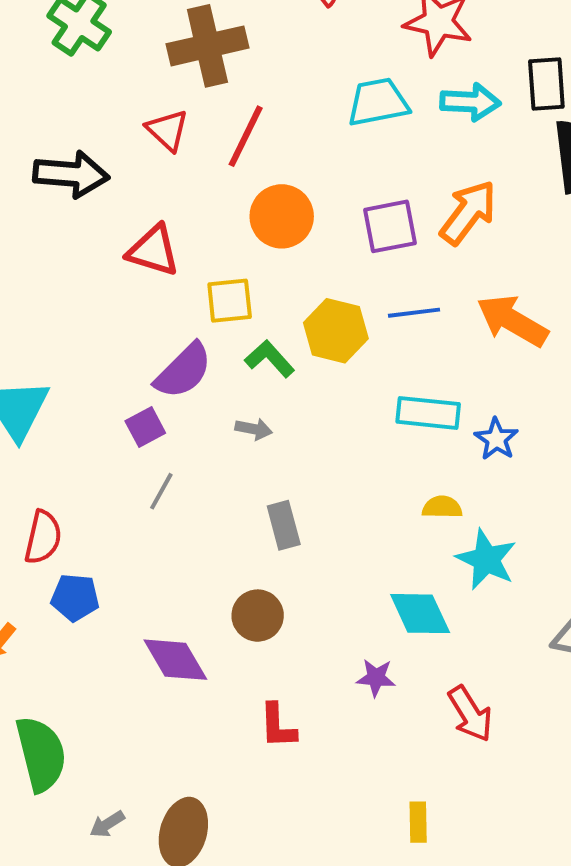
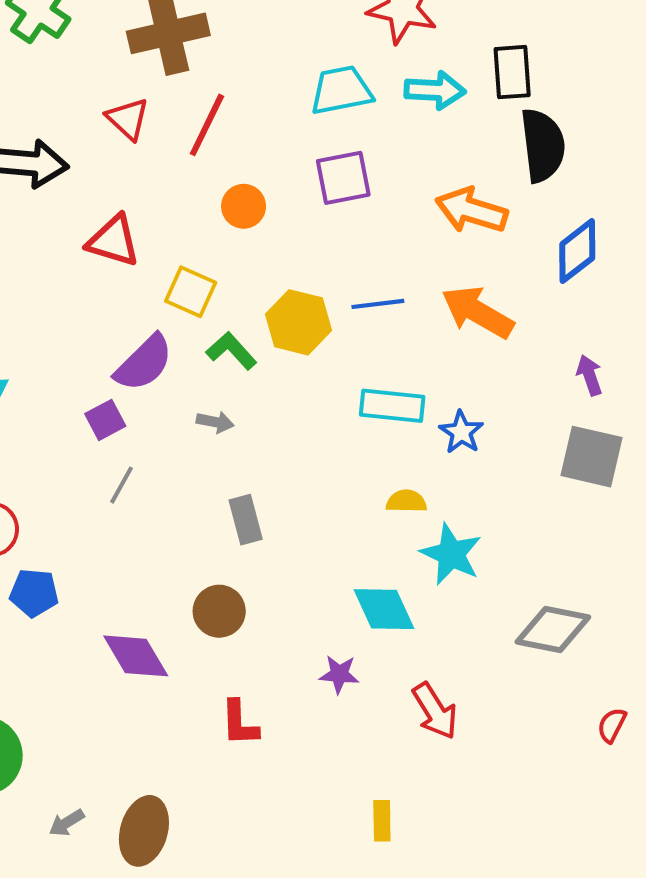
orange arrow: (468, 212) -> (471, 210), moved, turned -110
orange circle: (282, 216) -> (244, 206), size x0.7
purple square: (390, 226) -> (343, 178), moved
yellow square: (230, 301) -> (191, 292), turned 30

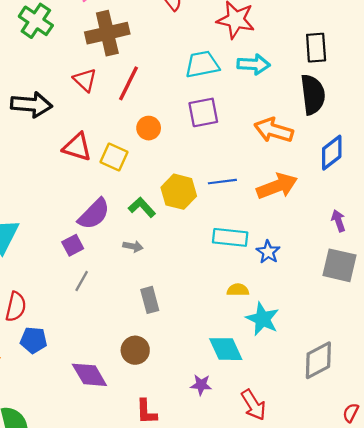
black rectangle: (512, 72) -> (316, 48), moved
yellow square: (191, 292) -> (114, 157), moved
orange arrow: (478, 312) -> (277, 186), turned 129
gray diamond: (553, 629) -> (318, 360), turned -39

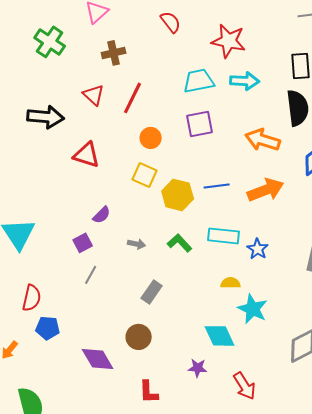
brown cross: (107, 33) -> (114, 53), size x0.6
yellow square: (114, 157) -> (145, 175), moved
green L-shape: (142, 207) -> (180, 243), moved
purple semicircle: (94, 214) -> (102, 215), size x0.6
gray rectangle: (150, 300) -> (152, 292), turned 50

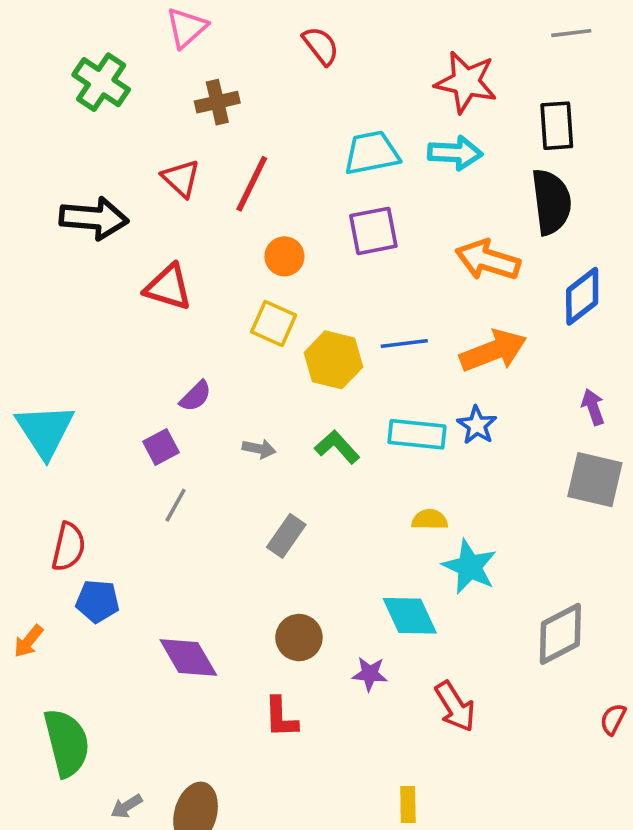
red star: (229, 41) -> (466, 82), moved
blue star: (258, 249) -> (477, 425), moved
brown circle: (139, 337) -> (299, 638), moved

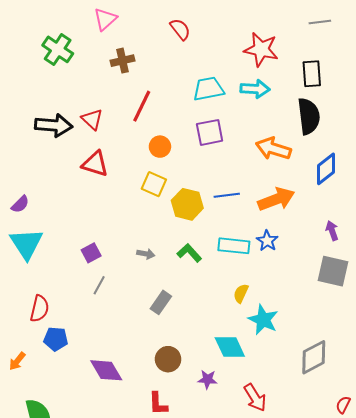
red triangle: (181, 178) -> (92, 119), moved
purple semicircle: (196, 396) -> (20, 204), moved
yellow semicircle: (430, 520) -> (241, 293), turned -66

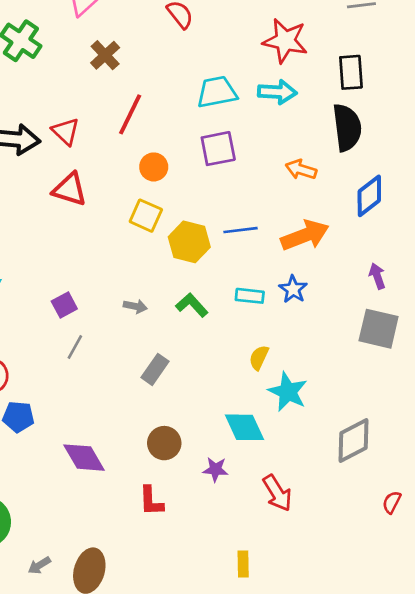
brown cross: (122, 61) -> (105, 55), turned -30
orange arrow: (273, 149) -> (301, 170), size x0.7
cyan rectangle: (234, 246) -> (250, 296), size x0.7

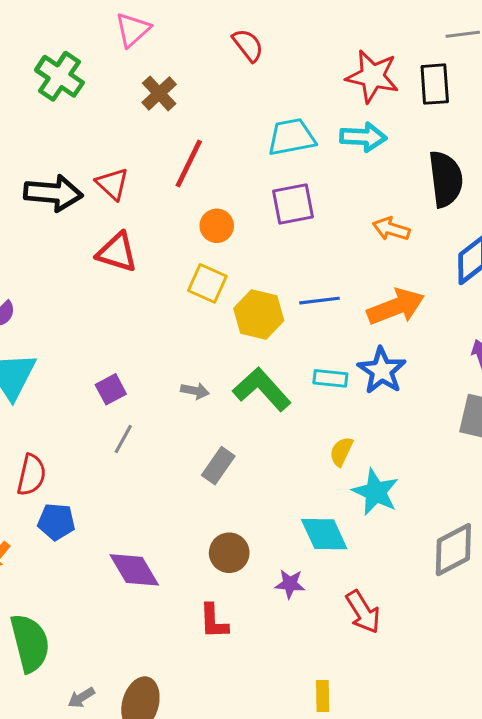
black rectangle: (351, 72) -> (435, 84), moved
blue star: (293, 289) -> (382, 371), size x1.4
green L-shape: (192, 305) -> (262, 389), size x1.5

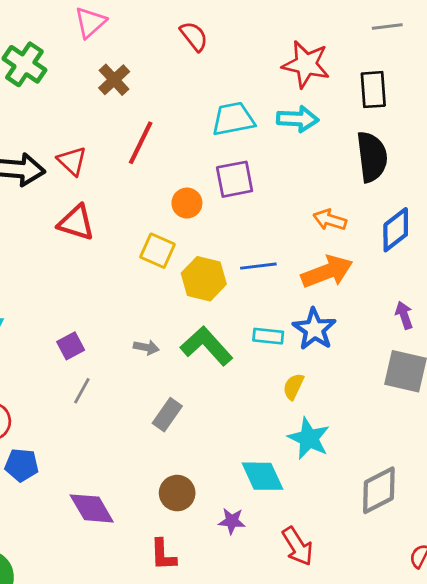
black rectangle: (435, 84) -> (373, 90), moved
orange circle: (217, 226) -> (187, 203), moved
orange arrow: (391, 229) -> (330, 220), moved
yellow semicircle: (341, 452) -> (293, 387), moved

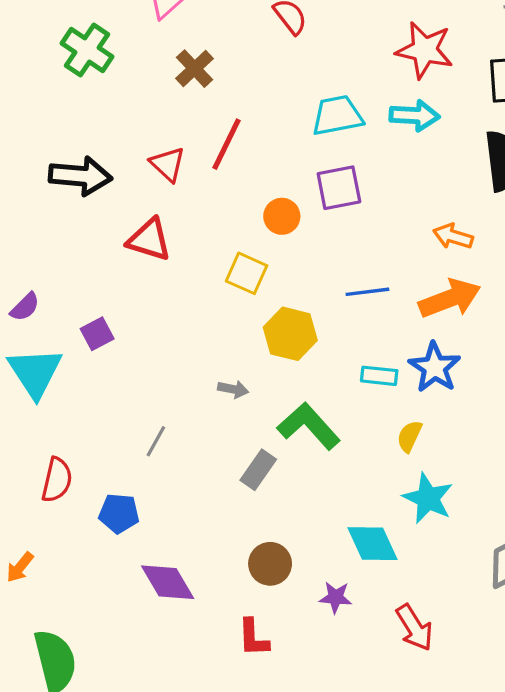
red triangle: (72, 161) -> (168, 164), moved
yellow hexagon: (204, 279) -> (290, 334), moved
purple square: (71, 346) -> (97, 334), moved
green L-shape: (207, 346) -> (309, 426), moved
blue pentagon: (22, 465) -> (119, 513), moved

